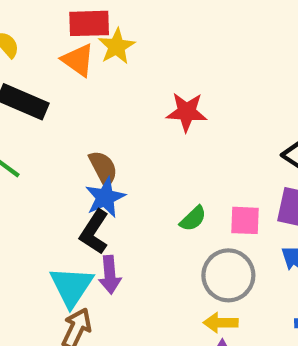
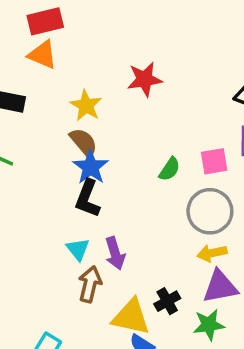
yellow star: (117, 46) -> (86, 106), moved
purple arrow: (110, 275) -> (115, 253), moved
cyan triangle: (71, 286) -> (78, 249), size x0.6

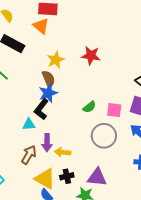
cyan triangle: (78, 249) -> (29, 124), moved, turned 48
yellow arrow: (212, 253) -> (63, 152), moved

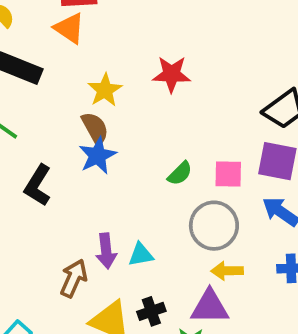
black L-shape: (41, 109) -> (38, 185), moved
cyan triangle: (29, 124) -> (141, 255), moved
yellow arrow: (63, 152) -> (227, 271), moved

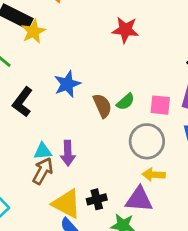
yellow star: (105, 90) -> (33, 31), moved
brown semicircle: (95, 128) -> (102, 106), moved
cyan triangle: (141, 255) -> (43, 151), moved

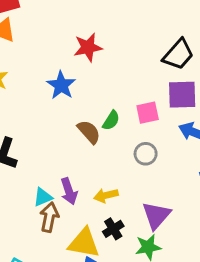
blue star: (67, 84) -> (61, 85), moved
gray circle: (147, 141) -> (146, 154), size x0.6
yellow arrow: (154, 175) -> (106, 195), moved
purple triangle: (139, 199) -> (156, 215), turned -36

